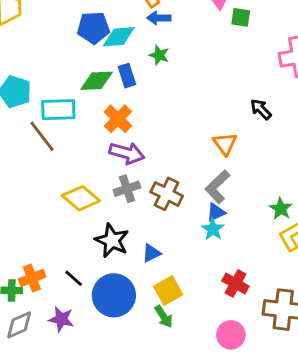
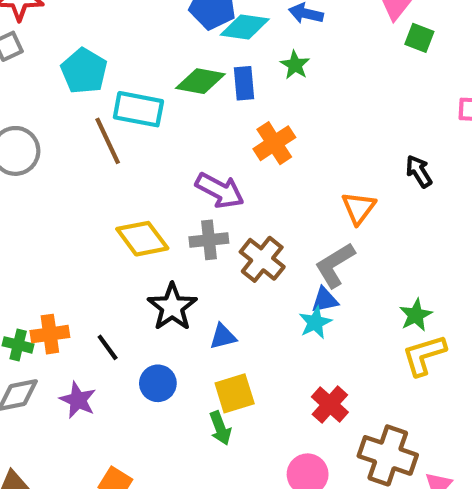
orange cross: (118, 119) -> (274, 143), moved
blue circle: (114, 295) -> (158, 383), size x0.6

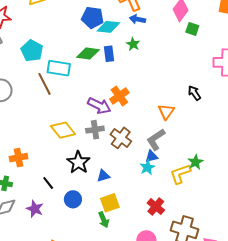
orange cross: (274, 143) -> (119, 96), moved
orange cross: (50, 334) -> (19, 158), moved
yellow L-shape: (424, 355) -> (180, 174), moved

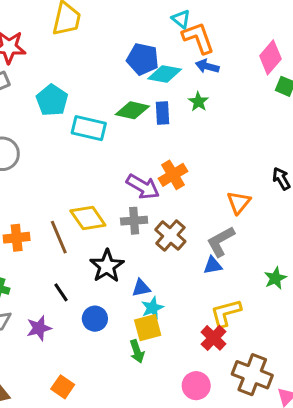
brown line: (45, 84) -> (59, 237), moved
orange cross: (19, 158) -> (17, 238), moved
cyan star: (147, 167) -> (152, 308), moved
yellow L-shape: (180, 174) -> (226, 313), moved
purple star: (35, 209) -> (39, 328), turned 30

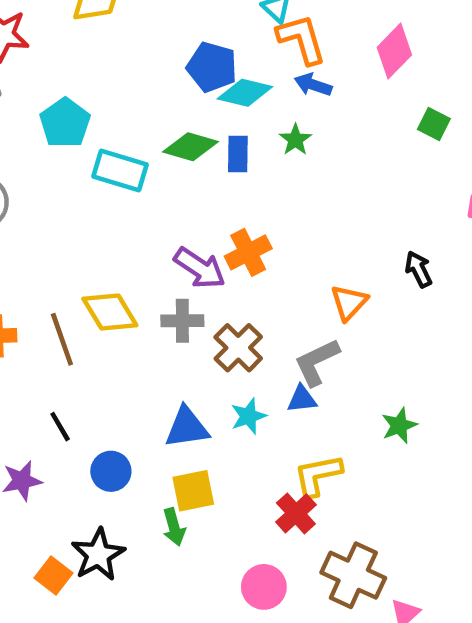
pink diamond: (270, 57) -> (394, 51), moved
black star: (107, 266) -> (98, 555), moved
blue triangle: (141, 288) -> (187, 428), size x1.5
cyan star: (152, 308) -> (248, 416), moved

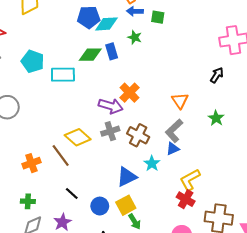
green square: (434, 124) -> (158, 17), moved
black arrow: (419, 269) -> (217, 75), moved, turned 77
green star: (399, 425) -> (216, 118), moved
yellow square: (193, 491) -> (126, 205), moved

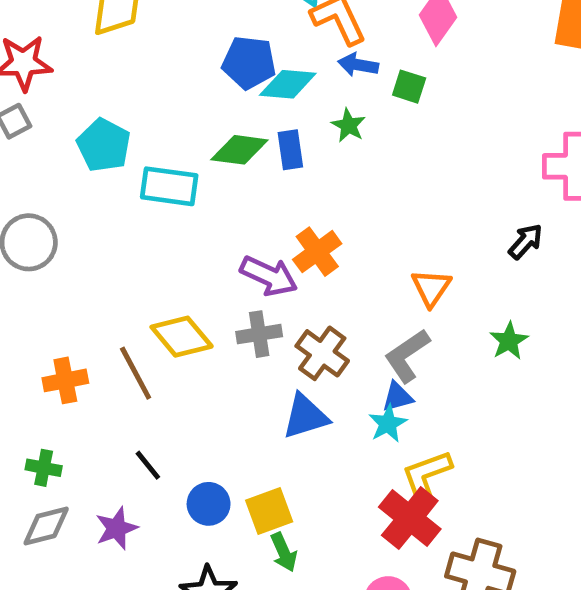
cyan star: (152, 164) -> (388, 424), moved
blue triangle: (127, 177) -> (305, 416), moved
red cross: (186, 199) -> (410, 518), size x1.4

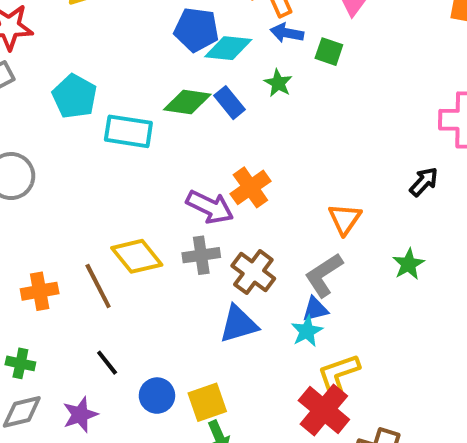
blue rectangle: (290, 150) -> (230, 103), turned -32

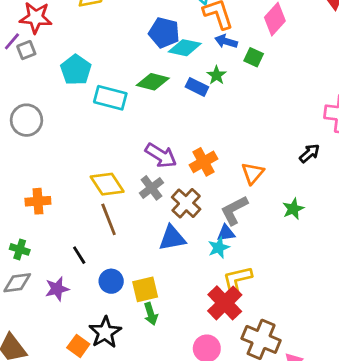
blue rectangle: (230, 103) -> (197, 87), moved, turned -30
orange cross: (250, 187) -> (204, 162), moved
gray cross: (201, 255) -> (151, 188), turned -35
brown line: (98, 286) -> (109, 219), moved

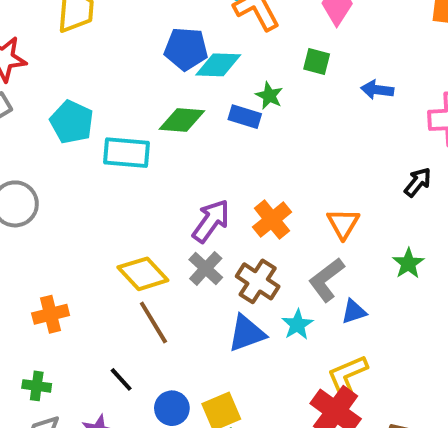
blue arrow: (226, 41) -> (377, 90), moved
purple arrow: (161, 155) -> (211, 221), turned -76
blue triangle: (226, 233) -> (354, 312), moved
cyan star: (219, 248) -> (297, 325), moved

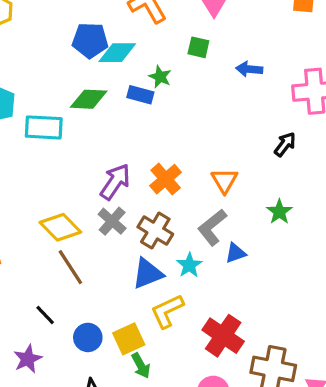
yellow L-shape: (347, 375) -> (167, 311), moved

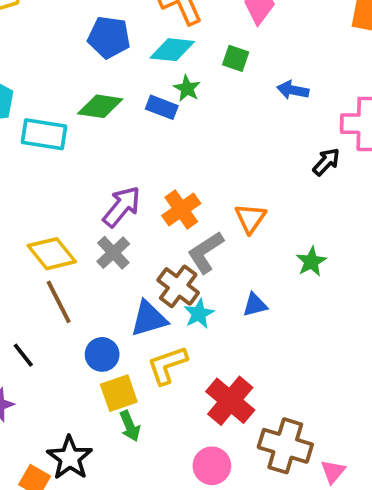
cyan diamond: (117, 53) -> (172, 50), moved
black arrow: (285, 144) -> (326, 162), moved
gray L-shape: (212, 227) -> (206, 252), moved
brown cross: (155, 231) -> (178, 286), moved
blue circle: (88, 337) -> (102, 354), moved

